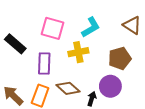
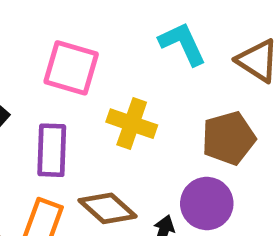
cyan L-shape: (91, 27) -> (183, 44), moved, turned -85
yellow cross: (78, 52) -> (132, 124), turned 30

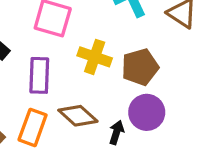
brown pentagon: (229, 138) -> (140, 67), moved

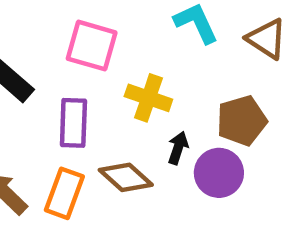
brown pentagon: (140, 67) -> (242, 121), moved
black arrow: (117, 132) -> (178, 148), moved

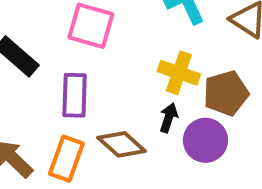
yellow cross: (148, 98) -> (179, 73), moved

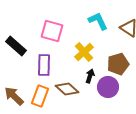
yellow cross: (179, 73) -> (84, 52), moved, turned 30

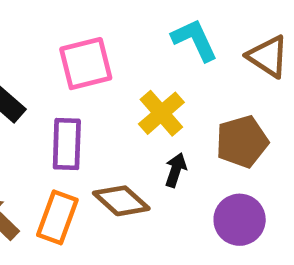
pink square: (52, 31) -> (86, 64), turned -30
purple circle: (108, 87) -> (240, 220), moved

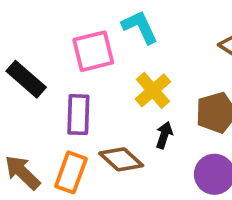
cyan L-shape: (195, 40) -> (140, 27), moved

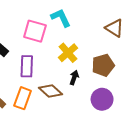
pink square: (93, 51) -> (35, 31), turned 30

